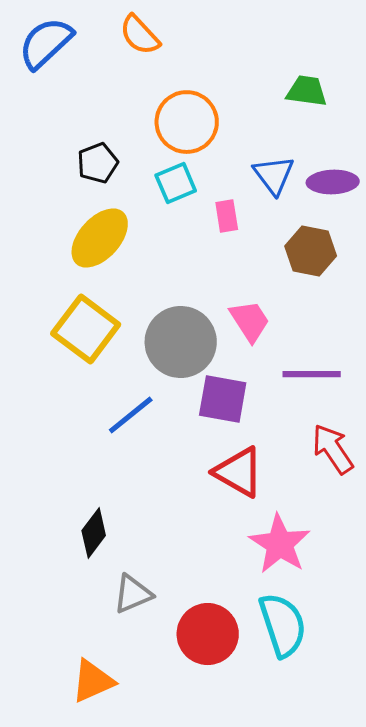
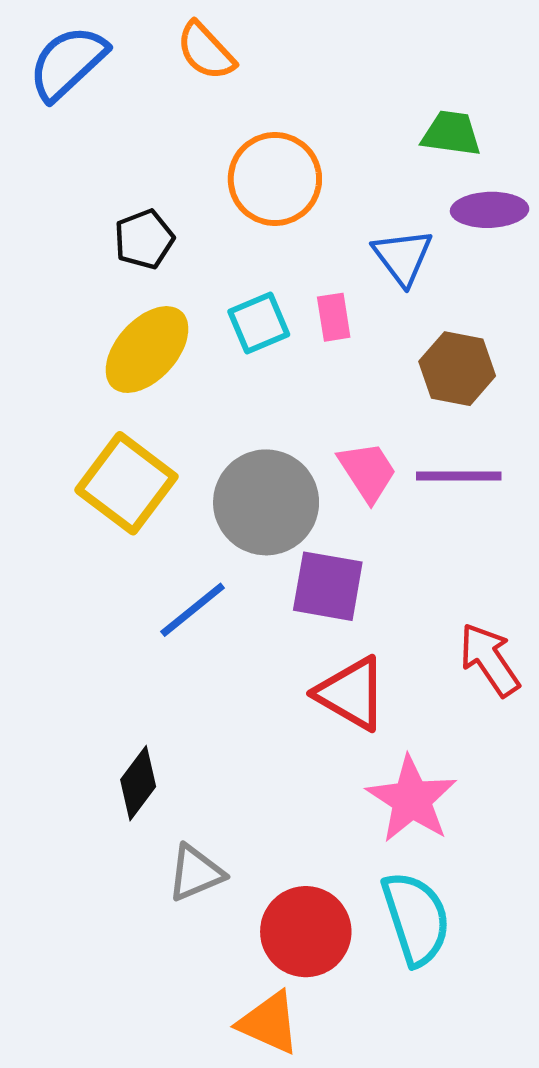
purple ellipse: (333, 182) -> (490, 210), moved
cyan square: (176, 183) -> (259, 323), moved
purple line: (312, 374) -> (459, 476), moved
orange triangle: (93, 681) -> (269, 1023), moved, turned 48

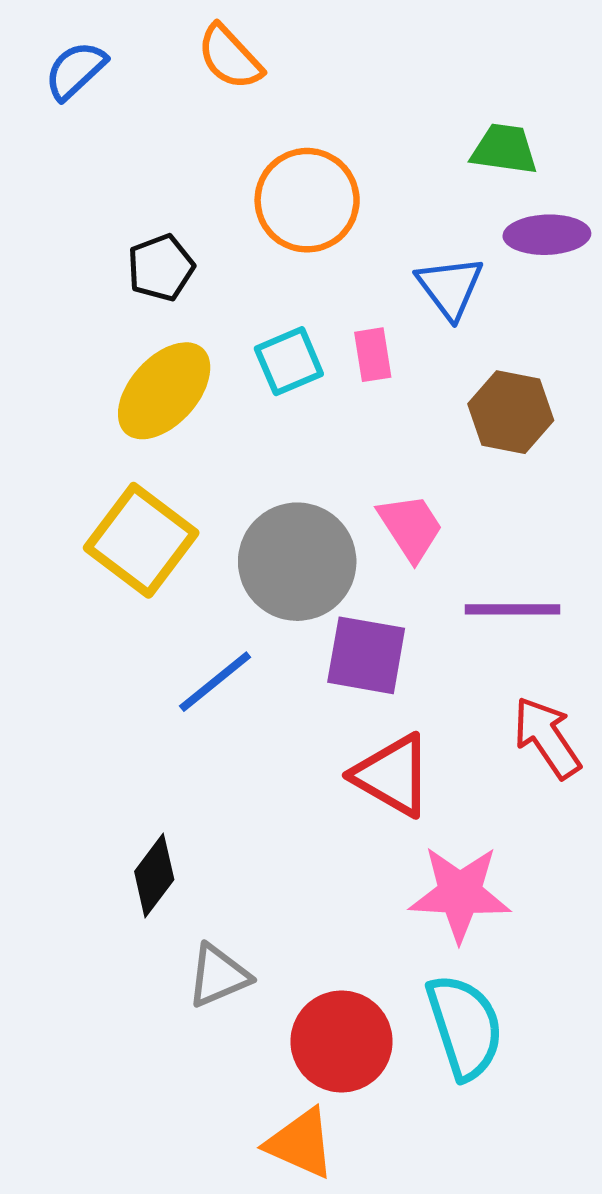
blue semicircle: (68, 63) -> (75, 70), size x0.7
purple line: (459, 476) -> (512, 609), moved
pink star: (412, 799) -> (460, 894), turned -30

